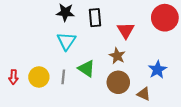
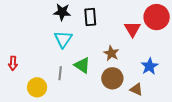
red triangle: (126, 30) -> (132, 29), moved
red arrow: (13, 77) -> (13, 63), moved
yellow circle: (39, 77) -> (37, 87), moved

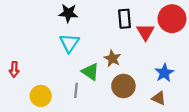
black rectangle: (90, 17) -> (125, 19), moved
brown star: (111, 53) -> (112, 58), moved
gray line: (60, 73) -> (76, 90), moved
brown triangle: (136, 89) -> (159, 98), moved

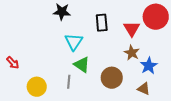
black rectangle: (125, 19) -> (102, 23), moved
cyan triangle: (69, 43) -> (74, 42), moved
brown star: (112, 58) -> (132, 53), moved
red arrow: (14, 69) -> (13, 63), turned -48

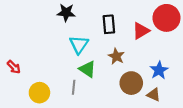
red triangle: (132, 29) -> (141, 31), turned 30
brown star: (132, 53) -> (116, 56), moved
brown circle: (112, 78) -> (131, 83), moved

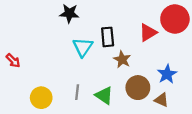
black rectangle: (109, 24) -> (108, 37), moved
red arrow: (14, 67) -> (13, 61), moved
green triangle: (87, 69) -> (104, 95), moved

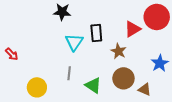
brown star: (122, 59) -> (118, 51), moved
blue star: (167, 74) -> (160, 63), moved
gray line: (77, 92) -> (69, 73), moved

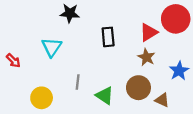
cyan triangle: (74, 42) -> (52, 47), moved
brown star: (118, 51) -> (146, 57), moved

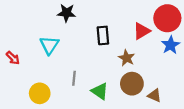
brown star: (146, 57) -> (127, 58), moved
blue star: (179, 71) -> (171, 45), moved

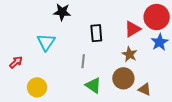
red arrow: (13, 58) -> (16, 62), moved, turned -88
brown star: (127, 58) -> (129, 54), moved
gray line: (74, 78) -> (83, 61), moved

